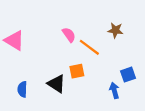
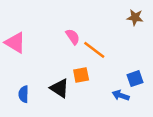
brown star: (116, 30) -> (135, 17), moved
blue arrow: (114, 90) -> (121, 95), turned -56

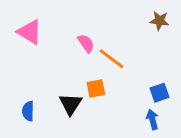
pink triangle: (15, 43) -> (30, 32), moved
black triangle: (60, 88) -> (71, 104), turned 30
blue arrow: (121, 95) -> (152, 120), moved, turned 56

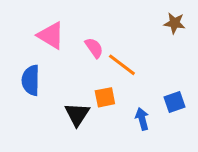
pink triangle: (30, 32) -> (51, 35), moved
blue semicircle: (28, 111) -> (31, 80), moved, size x1.4
blue arrow: (152, 120) -> (142, 119), moved

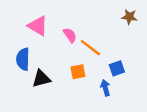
blue square: (175, 102) -> (117, 68), moved
black triangle: (77, 114) -> (41, 79), moved, turned 42

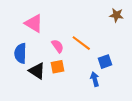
pink semicircle: (70, 35) -> (58, 46), moved
orange square: (78, 72) -> (58, 67), moved
black triangle: (41, 79) -> (37, 71), turned 48

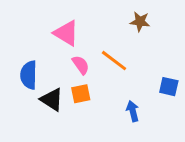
brown star: (116, 15) -> (140, 22), moved
pink triangle: (34, 23) -> (66, 33), moved
blue square: (105, 62) -> (169, 87), moved, turned 32

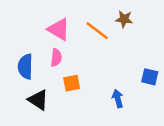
orange line: (114, 61) -> (97, 31), moved
pink semicircle: (81, 65) -> (56, 58), moved, turned 42
black triangle: (52, 100) -> (38, 100), moved

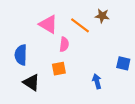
pink semicircle: (56, 58) -> (64, 44), moved

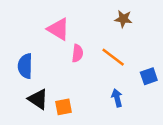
orange line: (80, 25) -> (113, 57), moved
blue square: (123, 63) -> (149, 76), turned -32
orange square: (59, 69) -> (63, 107), moved

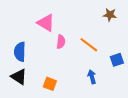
brown star: (123, 19) -> (110, 15), moved
black triangle: (38, 99) -> (19, 77), moved
orange square: (63, 107) -> (50, 84), turned 32

